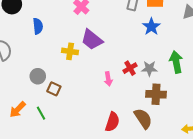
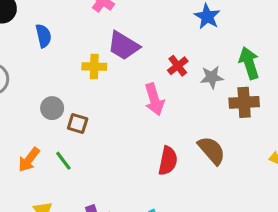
red cross: (130, 68) -> (178, 66), moved
pink arrow: (108, 79) -> (154, 99), size x1.5
brown cross: (156, 94) -> (244, 102), moved

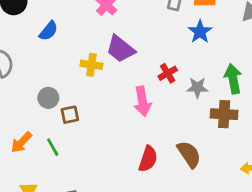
blue semicircle: (43, 36) -> (48, 31), turned 45
brown square: (78, 123) -> (70, 115), turned -36

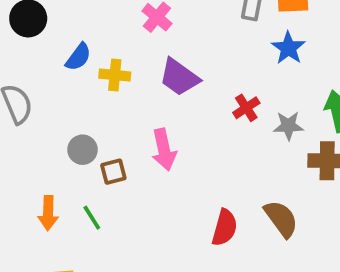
yellow cross: (91, 65) -> (115, 75), moved
pink arrow: (142, 101) -> (164, 150), moved
orange arrow: (21, 142) -> (48, 213), turned -40

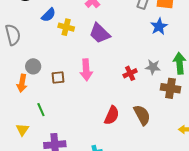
red cross: (246, 108) -> (130, 73), moved
gray circle: (83, 150) -> (33, 66), moved
orange arrow: (48, 213) -> (22, 83), moved
green line: (92, 218) -> (41, 110), moved

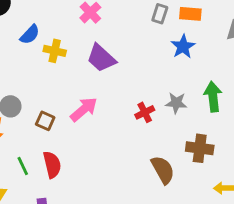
pink arrow: (86, 70) -> (84, 109), turned -125
brown square: (58, 78) -> (45, 121), turned 32
brown cross: (171, 88) -> (200, 148), moved
red semicircle: (112, 115) -> (52, 165), moved, turned -36

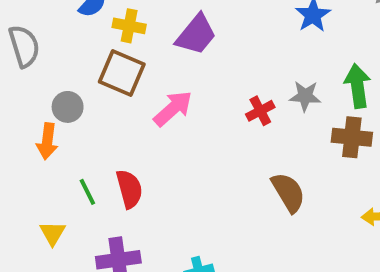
purple trapezoid: (101, 58) -> (196, 35), turned -92
brown square: (45, 121) -> (122, 73), moved, size x1.6
brown cross: (200, 148) -> (352, 137), moved

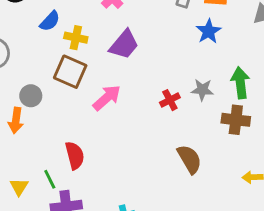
green line: (87, 192) -> (50, 179), moved

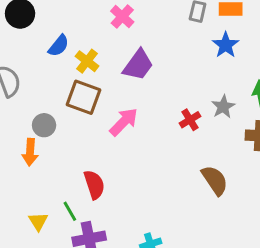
yellow cross: (76, 38) -> (87, 61), turned 30
gray star: (202, 90) -> (223, 107), turned -30

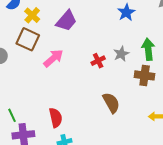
red semicircle: (94, 185) -> (56, 118), moved

